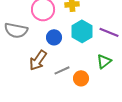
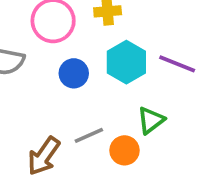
brown arrow: (38, 60) -> (44, 156), moved
green triangle: (104, 61) -> (151, 120), moved

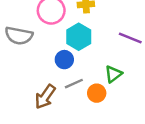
cyan hexagon: (126, 62) -> (79, 37), moved
blue circle: (74, 73) -> (64, 60), moved

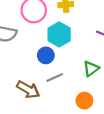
orange circle: (97, 93) -> (84, 101), moved
brown arrow: (45, 97) -> (28, 90), turned -95

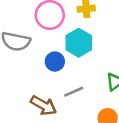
blue circle: (46, 55) -> (55, 62), moved

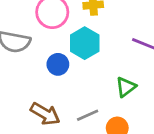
gray line: (74, 92) -> (88, 115), moved

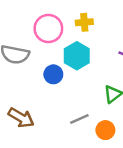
brown arrow: (45, 114) -> (21, 118), moved

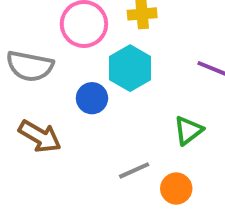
brown arrow: (21, 118) -> (40, 136), moved

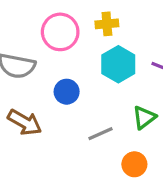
cyan hexagon: (130, 68) -> (118, 64), moved
gray line: (134, 170) -> (100, 134), moved

